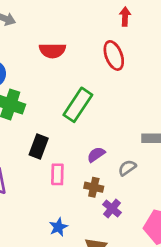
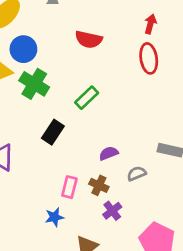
red arrow: (125, 17) -> (150, 24), moved
green rectangle: (78, 105) -> (87, 98), moved, size x0.7
pink rectangle: (57, 174) -> (69, 187), moved

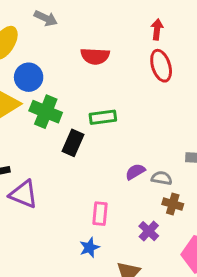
green rectangle: (87, 98) -> (103, 117), turned 45
black rectangle: (53, 132) -> (73, 143), moved
gray semicircle: (137, 174) -> (162, 178), moved, turned 42
brown cross: (99, 185) -> (173, 204), moved

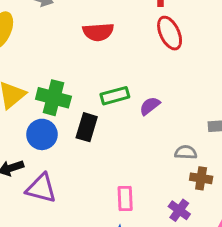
blue circle: (29, 77) -> (42, 134), moved
purple semicircle: (135, 172) -> (150, 106), moved

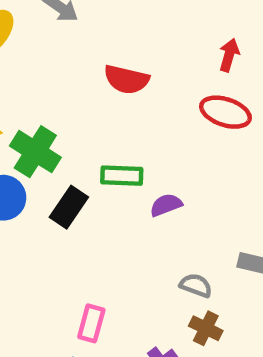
red ellipse: (170, 33) -> (225, 112), turned -64

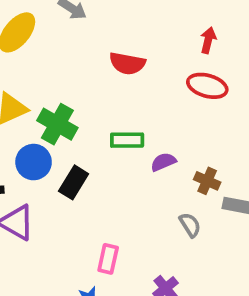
black rectangle: (69, 207) -> (74, 182), moved
gray semicircle: (196, 285) -> (190, 225), turned 40
brown cross: (206, 328) -> (207, 181), moved

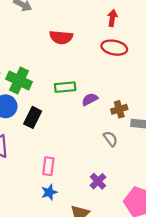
brown cross: (207, 181) -> (119, 109), turned -35
pink rectangle: (108, 259) -> (48, 166), moved

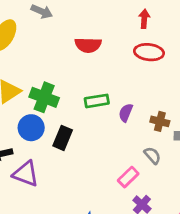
purple semicircle: (90, 99) -> (126, 113), turned -35
brown cross: (119, 109) -> (160, 121), turned 35
pink rectangle: (48, 166) -> (128, 177), moved, turned 42

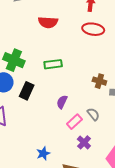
purple semicircle: (126, 113) -> (62, 102), moved
gray semicircle: (152, 155) -> (93, 114), moved

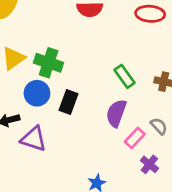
green rectangle: (53, 64) -> (125, 76), moved, turned 66
purple semicircle: (62, 102) -> (116, 113), size x1.5

